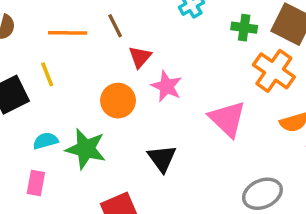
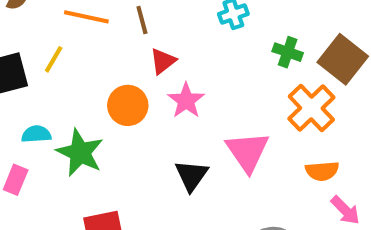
yellow line: (47, 74) -> (54, 59), turned 40
black triangle: (162, 158) -> (192, 175), moved

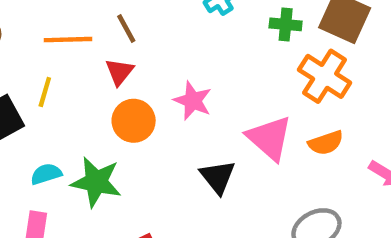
red triangle: (163, 61) -> (119, 72), moved
orange semicircle: (322, 171) -> (326, 143), moved

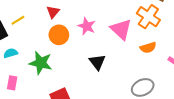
yellow line: (45, 92) -> (18, 20), turned 40
pink triangle: (269, 138) -> (121, 29), moved
cyan semicircle: (46, 174) -> (11, 53), moved

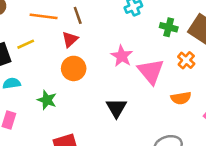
orange cross: (148, 17) -> (186, 60), size x0.6
pink star: (87, 26) -> (122, 56), moved
green star: (41, 63) -> (47, 100), size x0.7

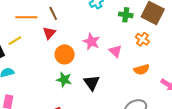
orange circle: (74, 68) -> (65, 54), moved
pink triangle: (151, 71) -> (115, 51), size x0.6
green star: (47, 100) -> (64, 80), moved

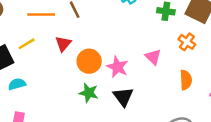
red triangle: (49, 33) -> (63, 44), moved
pink star: (91, 42) -> (117, 67), moved
orange semicircle: (142, 69) -> (186, 80), turned -77

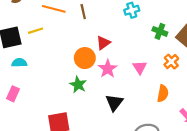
red triangle: (63, 44) -> (103, 43), moved
black triangle: (123, 97) -> (114, 103), moved

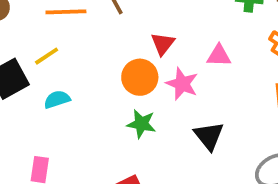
cyan semicircle: (19, 63) -> (57, 99), moved
pink triangle: (140, 67) -> (219, 56), moved, turned -40

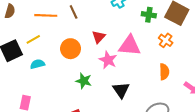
pink triangle: (219, 56) -> (130, 46), size x1.6
orange circle: (140, 77) -> (71, 49), moved

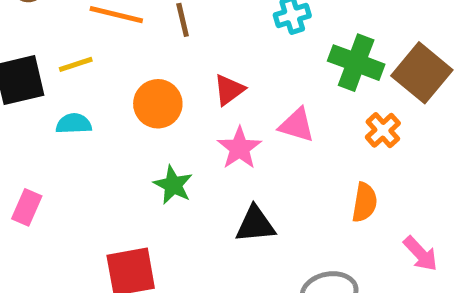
green cross: (149, 15) -> (356, 63), size x1.5
pink triangle: (130, 46) -> (297, 125), size x0.7
black triangle: (121, 90) -> (255, 224), turned 48

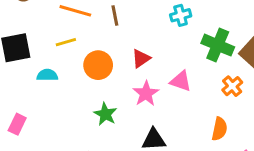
yellow line: (76, 64) -> (66, 42), moved

